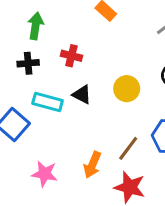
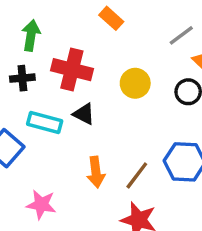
red cross: (71, 56) -> (72, 70), size x1.6
yellow circle: (127, 89) -> (135, 83), moved
orange arrow: (92, 165) -> (96, 172), moved, turned -30

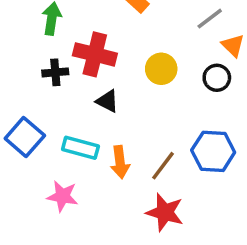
black cross: (22, 78) -> (55, 72), moved
cyan rectangle: (45, 123) -> (80, 148), moved

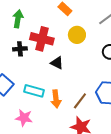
yellow circle: (161, 69) -> (77, 35), moved
black triangle: (107, 101) -> (57, 63), moved

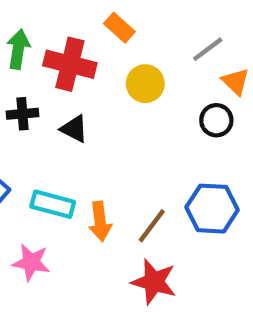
red cross: (42, 39) -> (70, 64), moved
black triangle: (57, 63) -> (74, 129), moved

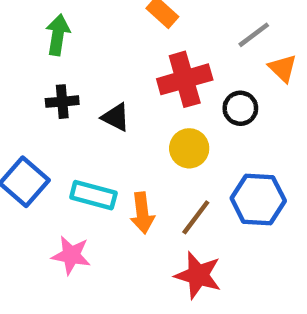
red cross: (70, 64) -> (185, 79), moved, turned -30
yellow circle: (145, 84) -> (189, 148), moved
black circle: (216, 120) -> (240, 108), moved

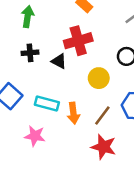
red cross: (185, 79) -> (78, 41), moved

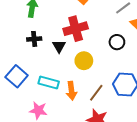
black triangle: (59, 61) -> (59, 46), turned 32
yellow circle: (99, 78) -> (84, 61), moved

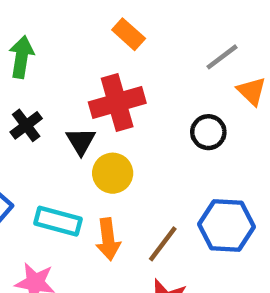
black cross: (34, 39) -> (26, 125), turned -32
yellow circle: (84, 61) -> (113, 173), moved

